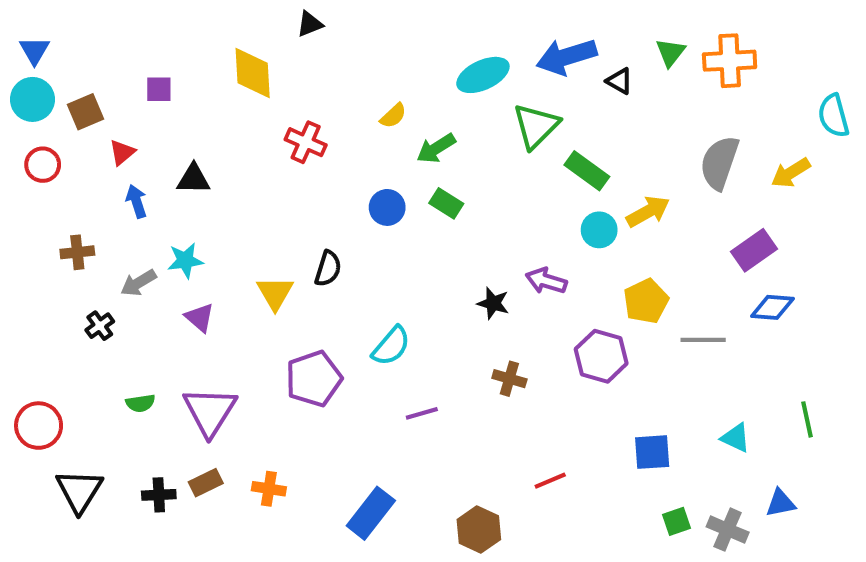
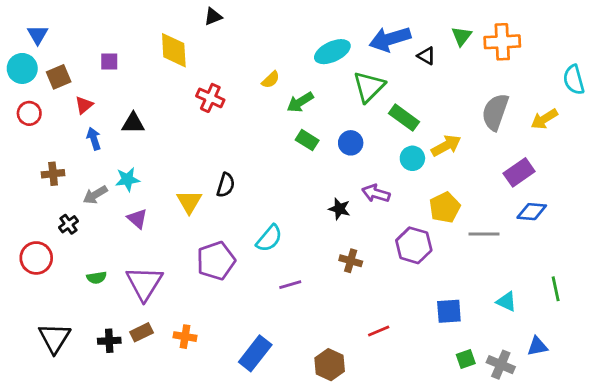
blue triangle: (34, 50) -> (38, 35), moved
blue circle: (387, 207) -> (351, 143), moved
red circle: (39, 426) -> (36, 258), moved

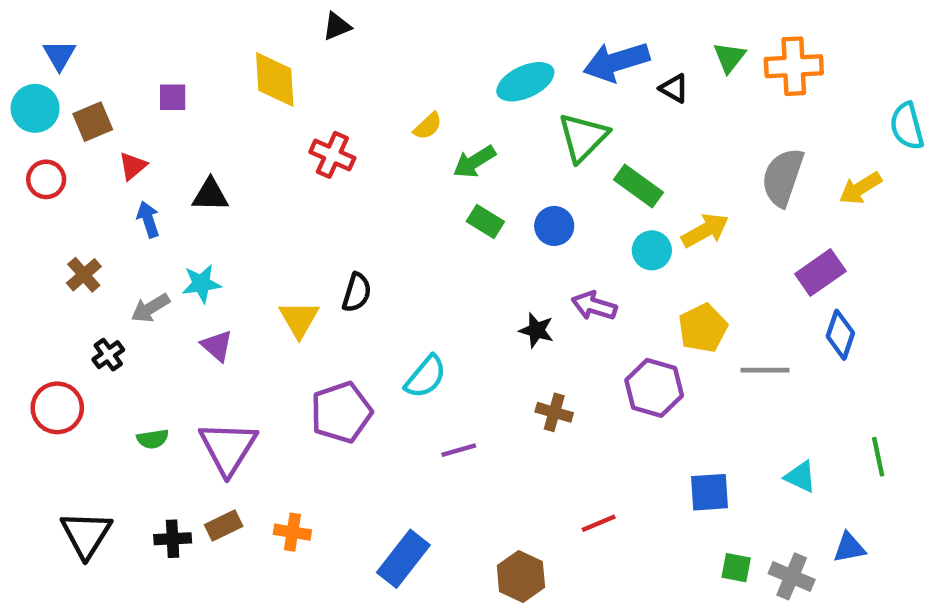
brown cross: (53, 174) -> (84, 275), turned -35
blue diamond: (532, 212) -> (840, 335), turned -76
green square: (466, 359) -> (736, 568), turned 30

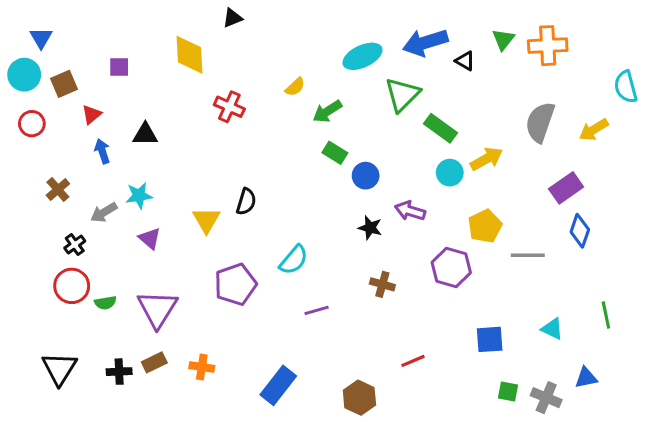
blue circle: (554, 226) -> (366, 176), moved
red circle: (57, 408) -> (72, 286), moved

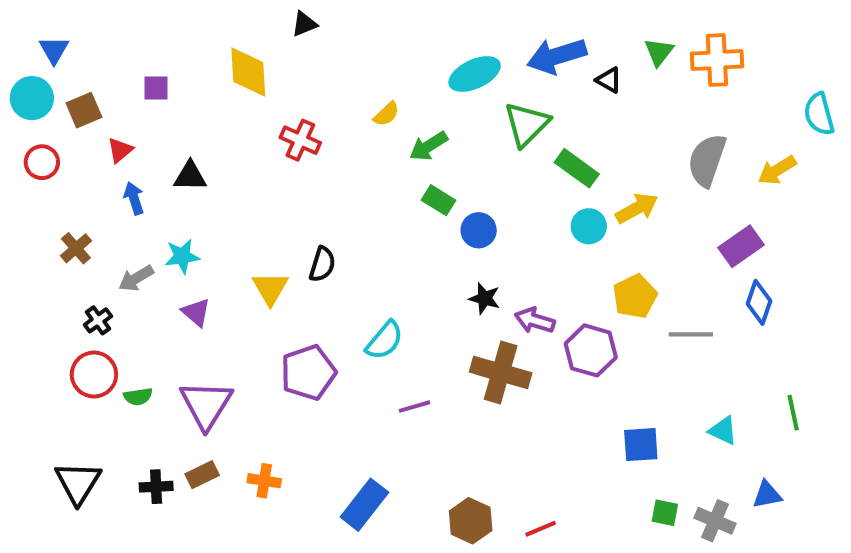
purple arrow: (410, 211) -> (535, 320), moved
brown cross: (382, 284) -> (501, 372), size x1.8
red line: (413, 361) -> (541, 529), moved

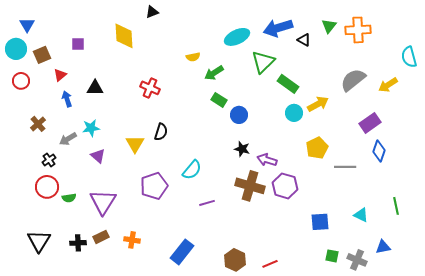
yellow semicircle: (386, 114) -> (193, 57), turned 32
red cross: (300, 140) -> (150, 88), moved
gray semicircle: (707, 160) -> (353, 80), turned 32
purple hexagon: (591, 350) -> (285, 186), moved

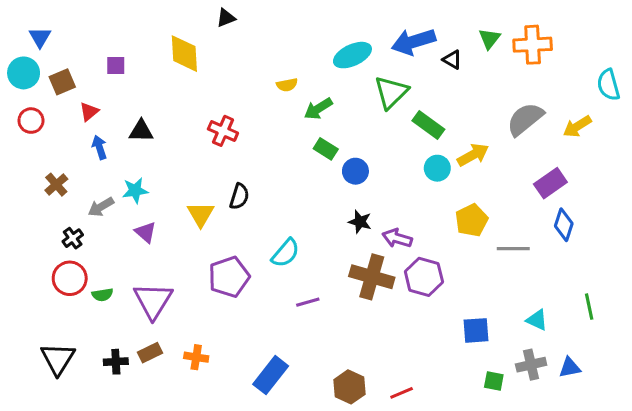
gray cross: (357, 260) -> (531, 365), moved, turned -36

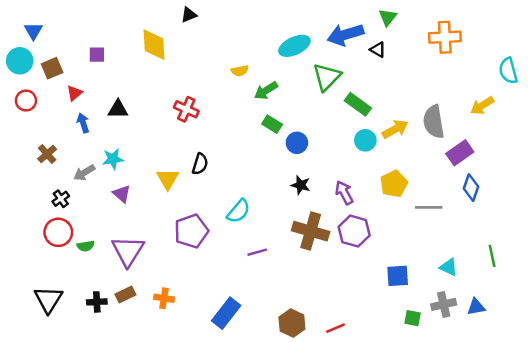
green triangle: (489, 39) -> (388, 17), moved
gray semicircle: (525, 119) -> (434, 122), moved, turned -60
purple arrow: (397, 238) -> (344, 193), moved, turned 45

